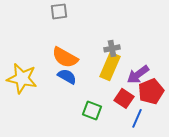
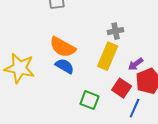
gray cross: (112, 48) -> (116, 31), moved
purple arrow: (138, 74) -> (136, 64), size x0.7

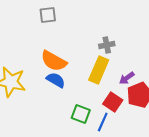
blue line: (135, 108) -> (103, 122), moved

